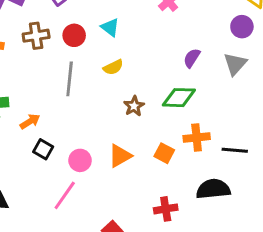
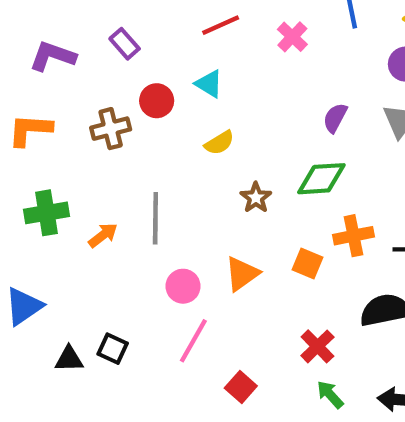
brown cross: (36, 36) -> (111, 129), moved
gray line: (70, 79) -> (155, 218), moved
black square: (43, 149) -> (113, 349), moved
pink line: (65, 195) -> (193, 341), moved
red cross: (166, 209) -> (317, 346), turned -30

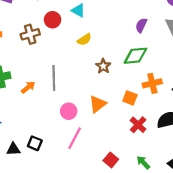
red cross: (317, 346) -> (138, 125), moved
red square: (241, 387) -> (111, 160), moved

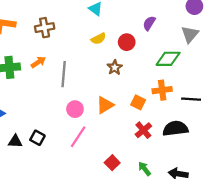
red circle: (53, 20) -> (127, 42), moved
purple semicircle: (141, 25) -> (149, 23), moved
green diamond: (135, 56) -> (168, 59), moved
orange arrow: (28, 87) -> (38, 62), moved

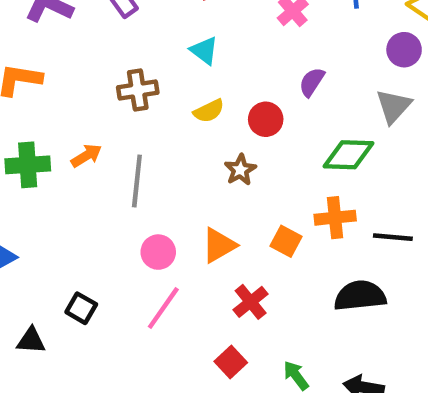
brown cross: (45, 28) -> (138, 90), moved
red cross: (143, 130) -> (251, 302), moved
black triangle: (15, 141) -> (31, 341), moved

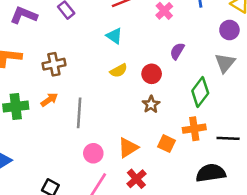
brown cross: (138, 90) -> (54, 64), moved
green diamond: (348, 155) -> (200, 92), turned -52
brown star: (240, 170) -> (151, 104), moved
red cross: (251, 302) -> (136, 179), moved

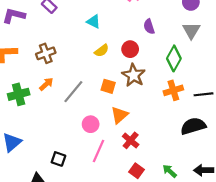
purple semicircle: (177, 51) -> (149, 27), turned -40
brown star: (151, 104) -> (134, 75), size x1.5
gray line: (79, 113) -> (73, 92), turned 45
orange square: (167, 144) -> (108, 86), moved

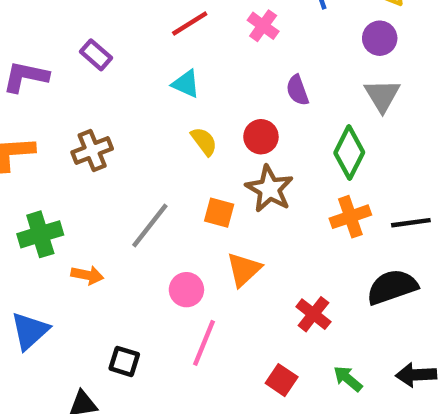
yellow semicircle: (102, 51) -> (204, 141), turned -88
orange arrow: (46, 84) -> (87, 275), moved, turned 56
red cross: (131, 140) -> (313, 314), moved

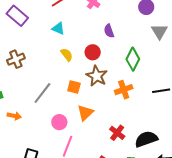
purple rectangle: (96, 55) -> (17, 16), size x1.5
gray triangle: (382, 95) -> (159, 31), moved
orange cross: (350, 217) -> (124, 90), moved
black semicircle: (392, 287) -> (146, 139), moved

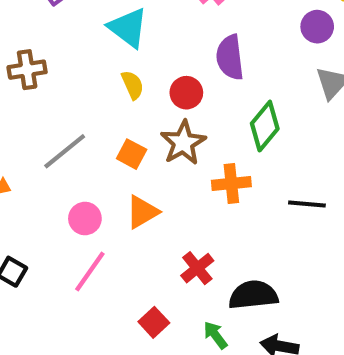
cyan triangle: (58, 28) -> (128, 28), size x1.5
purple semicircle: (109, 31) -> (230, 57), size x1.5

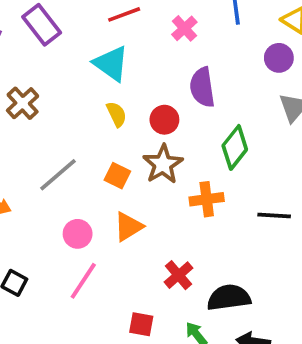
brown cross: (27, 70) -> (23, 103), turned -32
red square: (154, 322) -> (141, 324), turned -35

